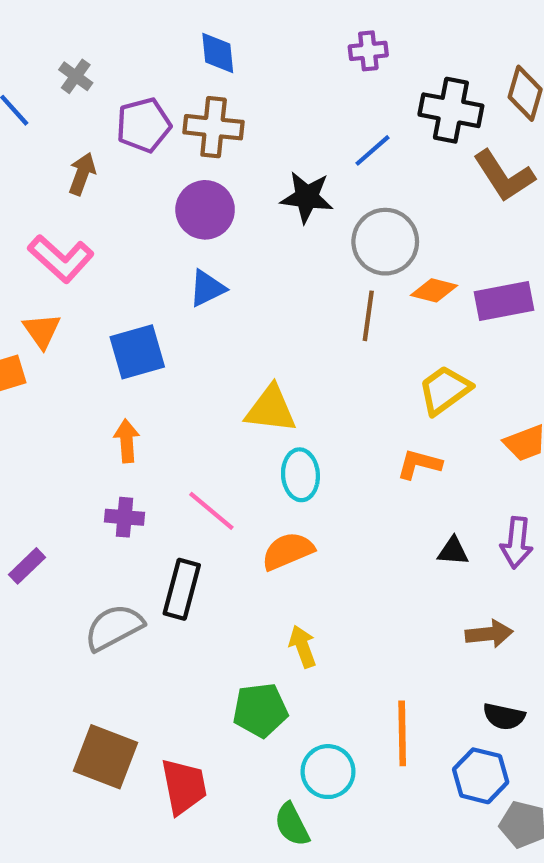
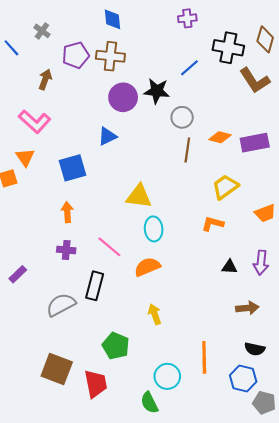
purple circle: (205, 210) -> (123, 97), moved
gray circle: (385, 242) -> (182, 117), moved, size x0.7
green pentagon: (260, 710) -> (116, 346), moved, turned 30

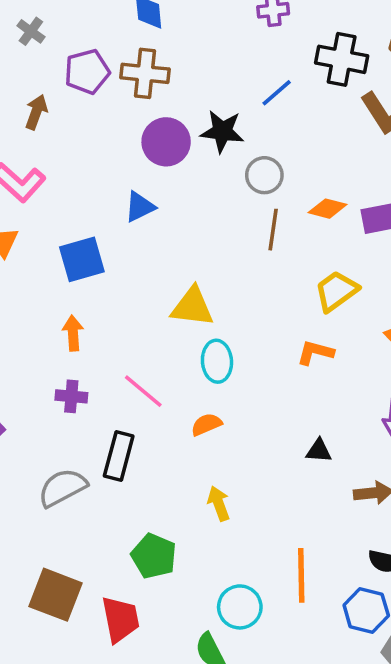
orange semicircle: (147, 267) -> (206, 424), size x0.7
black triangle: (229, 267) -> (319, 451), moved

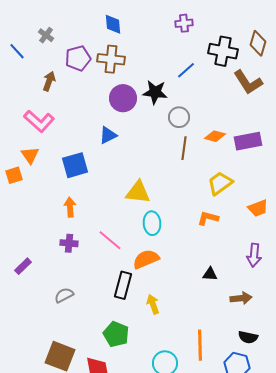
orange semicircle: (206, 424) -> (146, 259), size x1.5
black rectangle: (119, 456) -> (123, 285), moved
gray semicircle: (63, 488) -> (64, 295), size x0.7

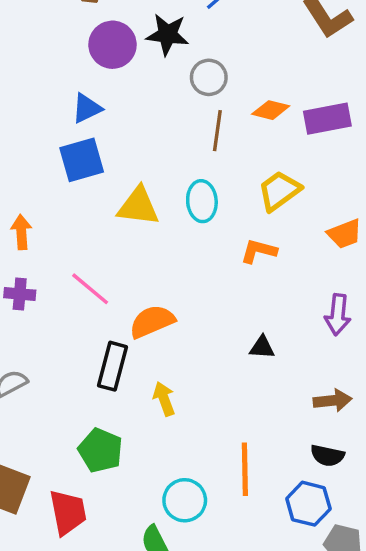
blue square: (75, 165) -> (82, 160), moved
cyan ellipse: (152, 223) -> (202, 201), moved
brown arrow: (241, 298) -> (333, 401), moved

